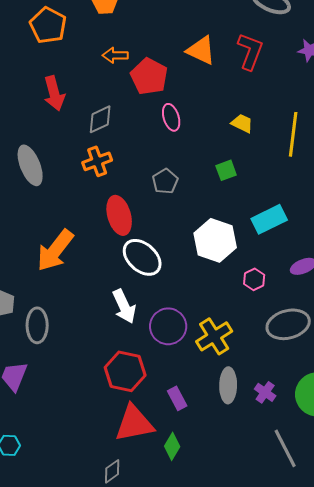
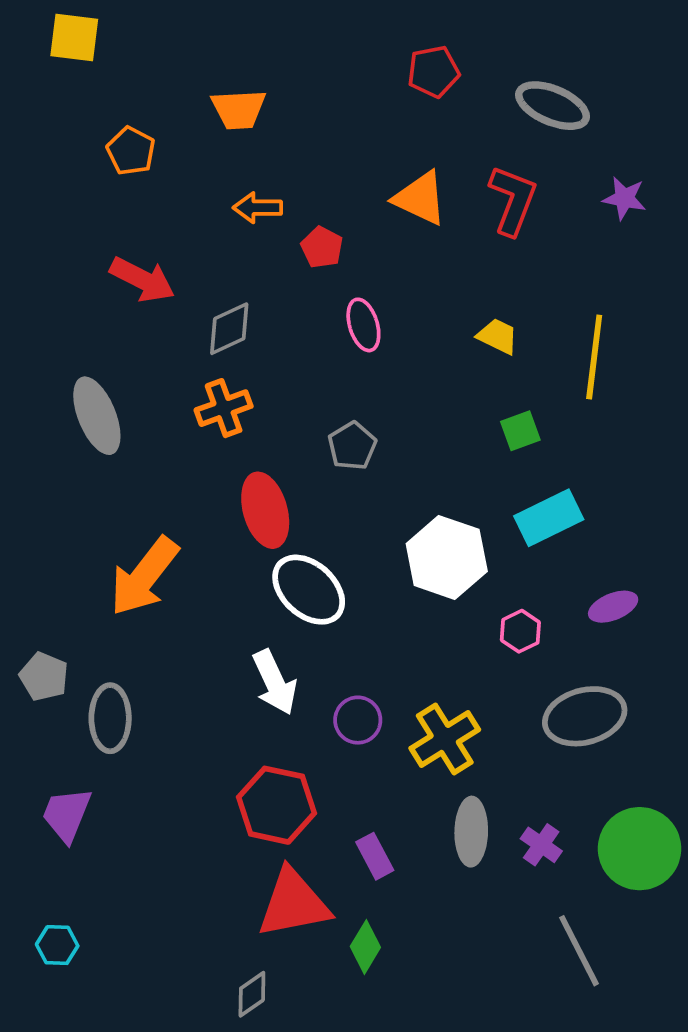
orange pentagon: (48, 25) -> (131, 151), size x0.7
red pentagon: (149, 76) -> (322, 247), size x0.6
red arrow: (54, 93) -> (142, 280), turned -48
green square: (226, 170) -> (520, 431), moved
purple circle: (168, 326) -> (358, 720), size x0.7

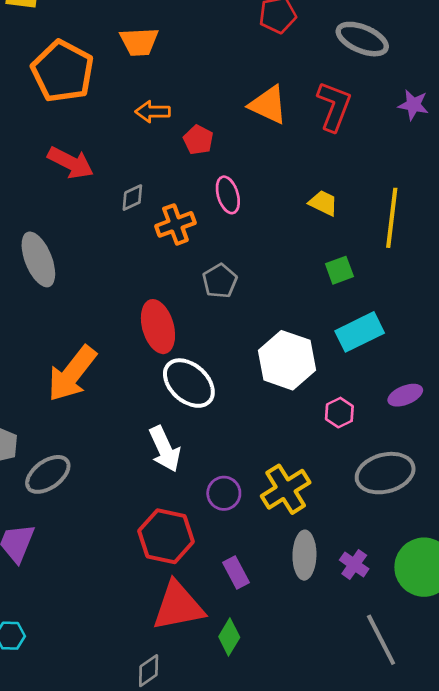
orange pentagon: (131, 151) -> (63, 71), size x1.8
gray diamond: (229, 329) -> (132, 198), size x0.7
orange cross: (224, 408) -> (175, 224), moved
gray ellipse: (110, 718) -> (48, 474), turned 54
purple circle: (358, 720) -> (224, 493), moved

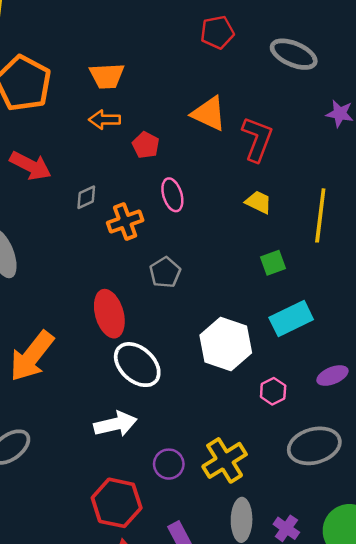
orange trapezoid: (139, 42) -> (107, 76), moved
red L-shape: (334, 106) -> (257, 139), moved
white arrow: (165, 449) -> (115, 424), turned -78

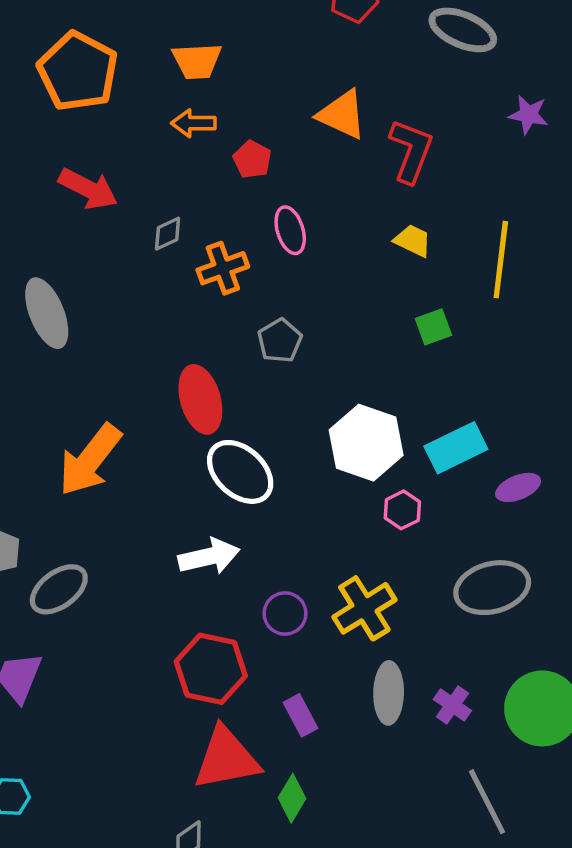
cyan rectangle: (291, 319) -> (456, 448), moved
pink hexagon: (273, 391) -> (402, 510), moved

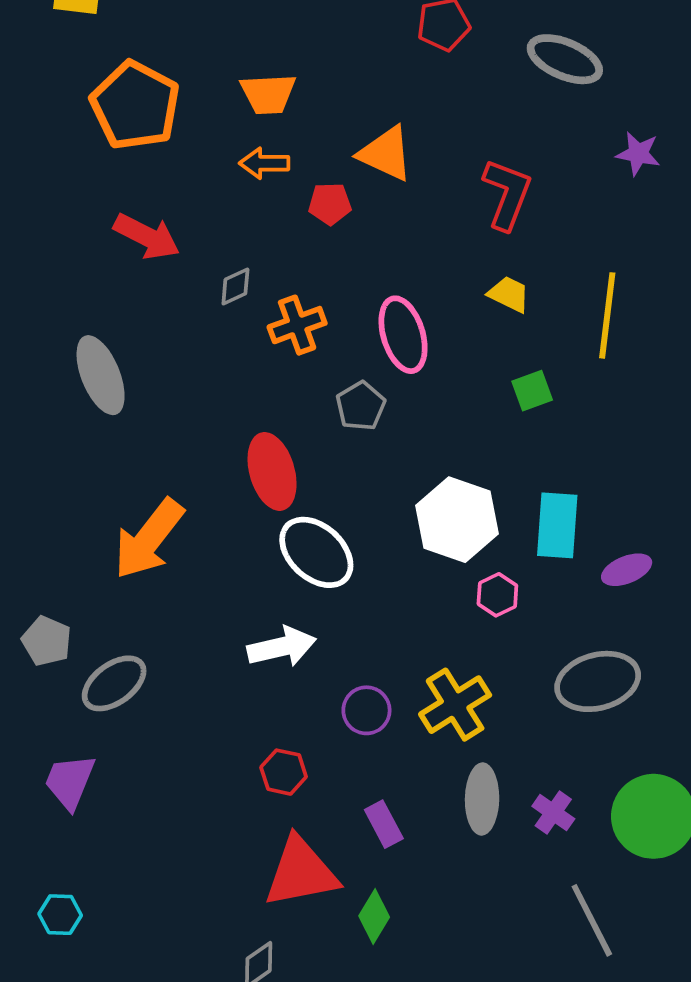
orange triangle: (342, 115) -> (386, 154), moved
red pentagon: (252, 159) -> (330, 204), turned -30
pink ellipse: (290, 230) -> (403, 335), moved, size x1.4
cyan rectangle: (456, 448) -> (557, 525), turned -60
red hexagon: (211, 669) -> (284, 772), size x0.6

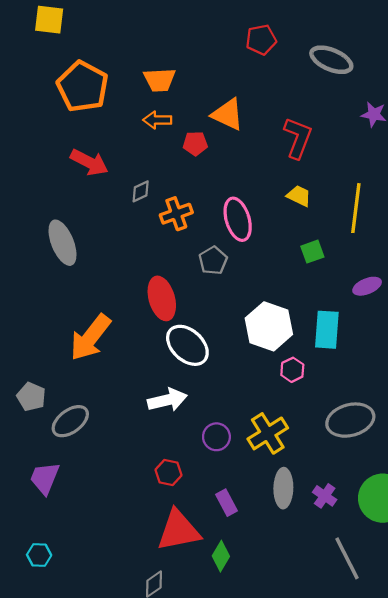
purple ellipse: (627, 570) -> (367, 286), moved

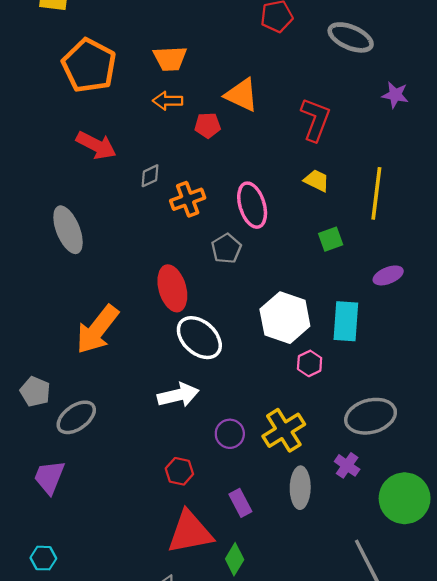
purple cross: (325, 496) -> (347, 465), moved

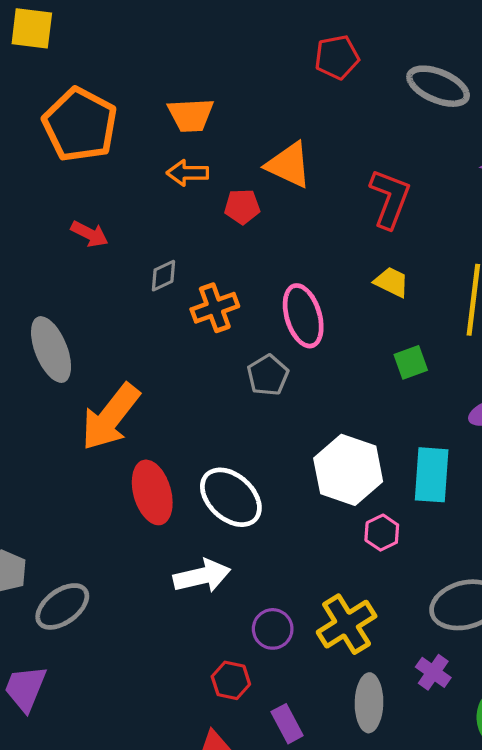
red arrow: (96, 145) -> (90, 234), size x0.7
red ellipse: (172, 288) -> (152, 492), moved
orange arrow: (97, 329) -> (110, 417), moved
red hexagon: (179, 471) -> (231, 680), moved

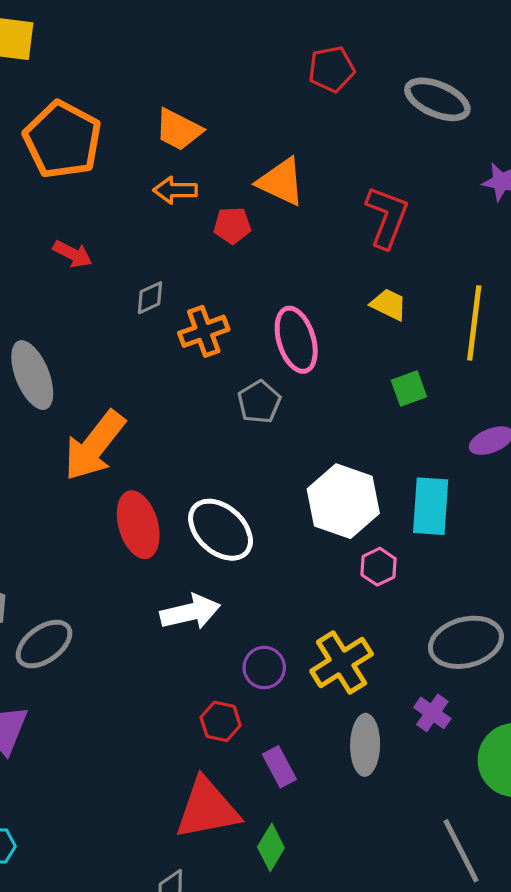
orange trapezoid: (191, 115) -> (178, 130), turned 30

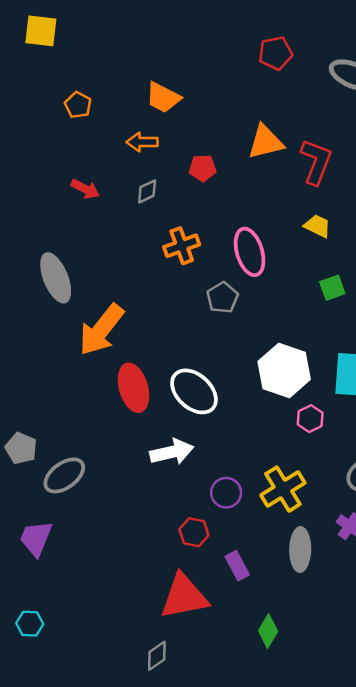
orange pentagon: (63, 140) -> (78, 105), size x0.5
orange triangle: (281, 182) -> (266, 142), moved, turned -39
orange arrow: (175, 190) -> (142, 142), moved
gray diamond: (150, 298) -> (147, 191), moved
green diamond: (271, 847) -> (268, 631), moved

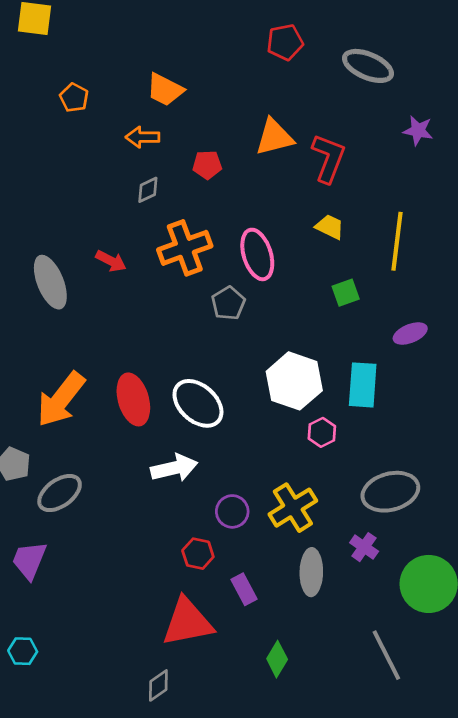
red arrow: (85, 189) -> (111, 261), moved
orange cross: (182, 246) -> (185, 248), size x1.4
orange arrow: (101, 330) -> (61, 399), moved

